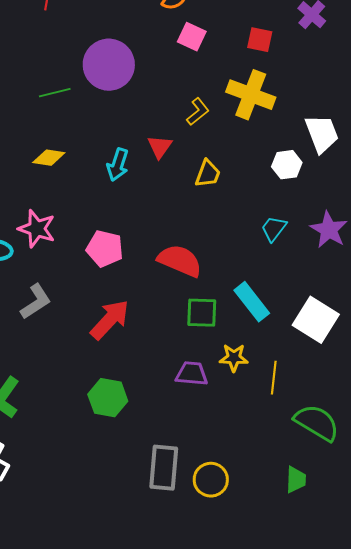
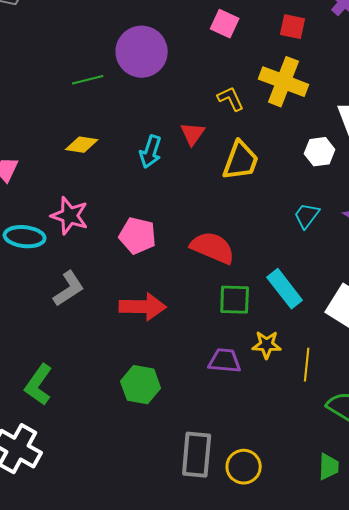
yellow L-shape: (198, 112) -> (231, 99), turned -76
yellow trapezoid: (208, 174) -> (241, 161), size x1.4
red arrow: (110, 320) -> (143, 307), turned 48

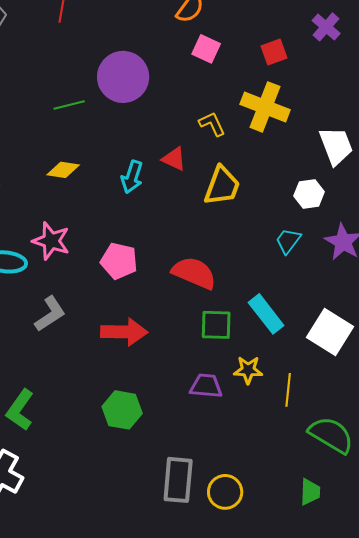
red square: (293, 27) -> (274, 52), turned -32
red triangle: (193, 134) -> (174, 159), turned -40
white hexagon: (320, 152) -> (309, 194), moved

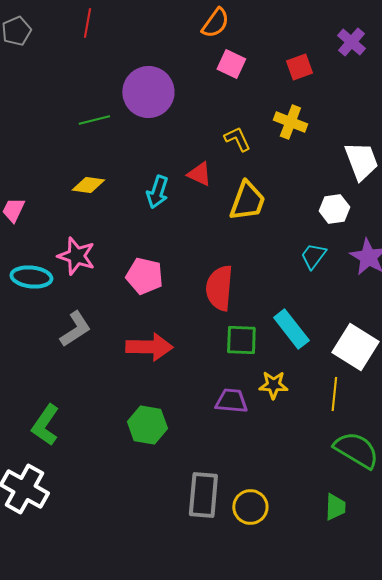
yellow cross: (265, 107) -> (290, 122), size x0.7
red semicircle: (194, 273) -> (219, 288), turned -108
yellow line: (288, 390) -> (334, 394), moved

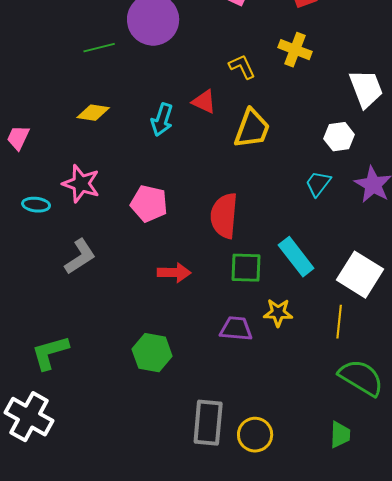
cyan ellipse: (31, 277) -> (36, 205), size x0.7
red arrow: (149, 347) -> (174, 273), moved, size x0.7
green L-shape: (45, 425) -> (50, 353), turned 39

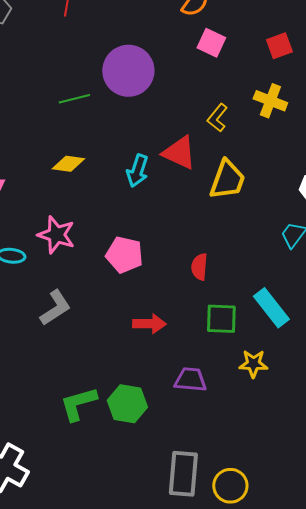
yellow L-shape: (242, 67) -> (217, 118), turned -116
red triangle: (204, 102) -> (179, 153), size x1.4
red semicircle: (224, 216) -> (199, 267), size x0.6
purple trapezoid: (236, 329) -> (190, 380), moved
green L-shape: (50, 353) -> (78, 404), moved

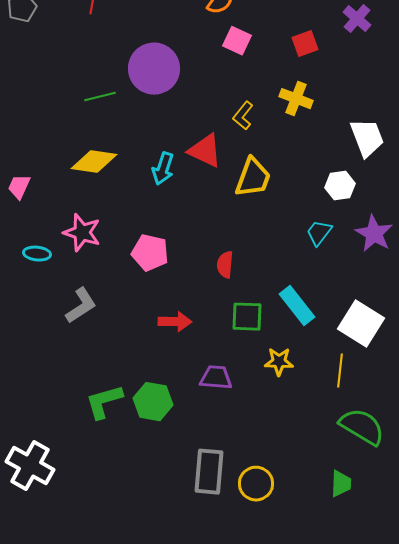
yellow diamond: (68, 164) -> (94, 162), size x1.4

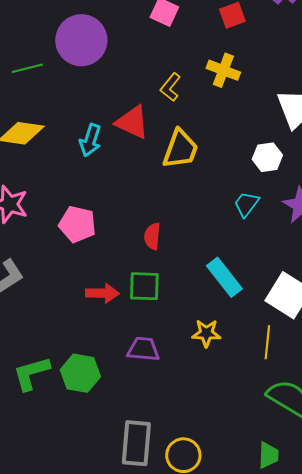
green square: (247, 317) -> (144, 286), moved

